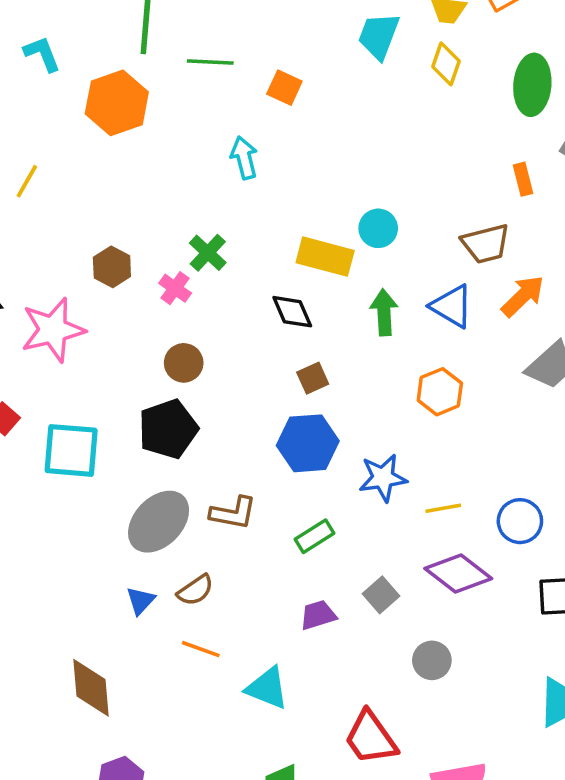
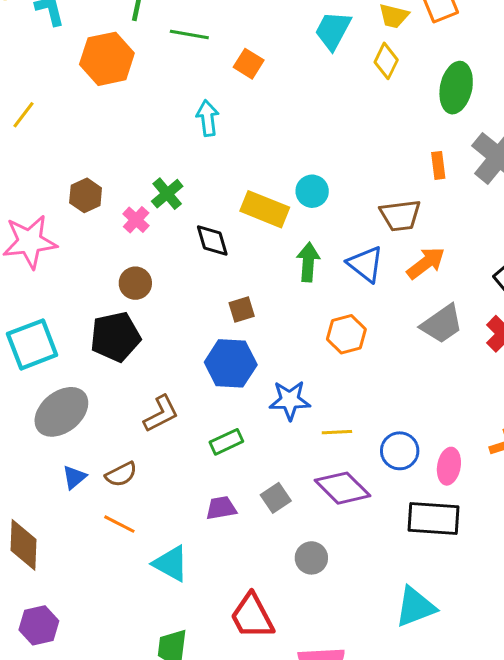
black diamond: (292, 312) -> (212, 241), moved
cyan square: (71, 450) -> (32, 344), turned -33
brown L-shape: (233, 513) -> (161, 414), turned -45
gray ellipse: (159, 522) -> (61, 412), moved

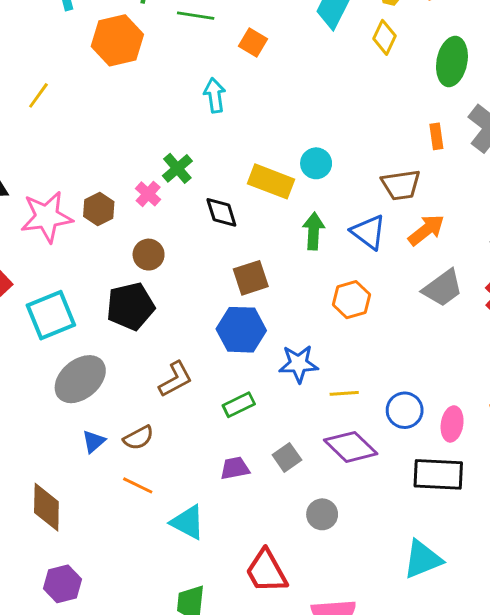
brown hexagon: (86, 195) -> (99, 209), moved
brown square: (242, 309) -> (251, 278), size x1.4

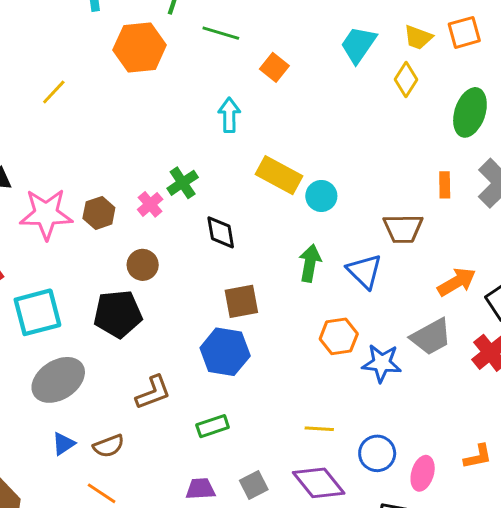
yellow rectangle: (271, 181) -> (279, 175), moved
orange arrow: (426, 230) -> (457, 282), moved
blue star: (298, 364) -> (382, 363), moved

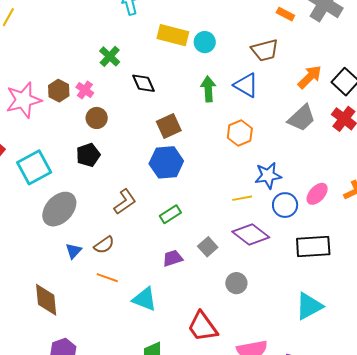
orange rectangle: (445, 185) -> (285, 14), turned -48
pink cross: (150, 204) -> (85, 90), moved
black pentagon: (118, 314) -> (88, 155), size x0.7
blue star: (382, 363) -> (268, 176), moved
pink ellipse: (423, 473) -> (317, 194), moved, turned 40

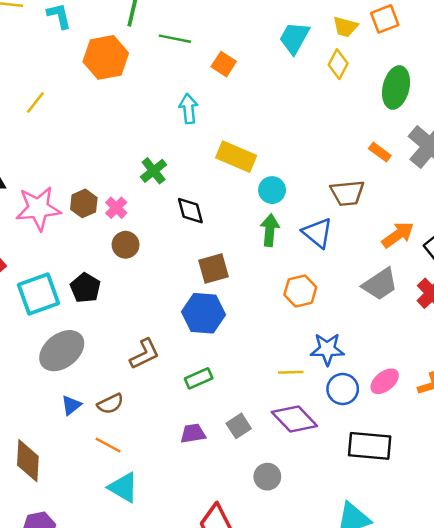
cyan circle: (205, 42) -> (272, 190), moved
black pentagon: (88, 155) -> (85, 288), moved, turned -30
cyan triangle: (145, 299) -> (123, 487), moved

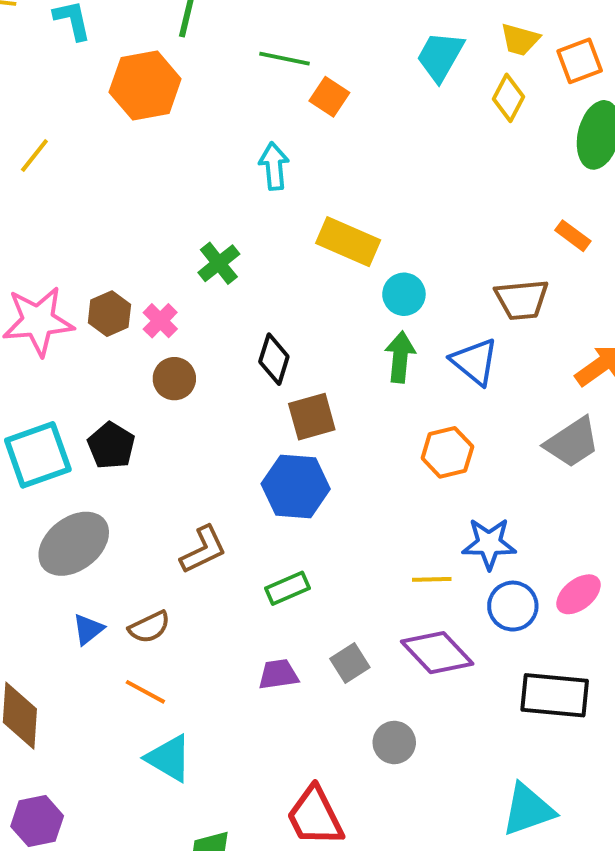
orange square: (385, 19) -> (580, 61), moved
green line: (175, 39) -> (284, 59), moved
black diamond: (190, 211) -> (274, 359), moved, turned 32

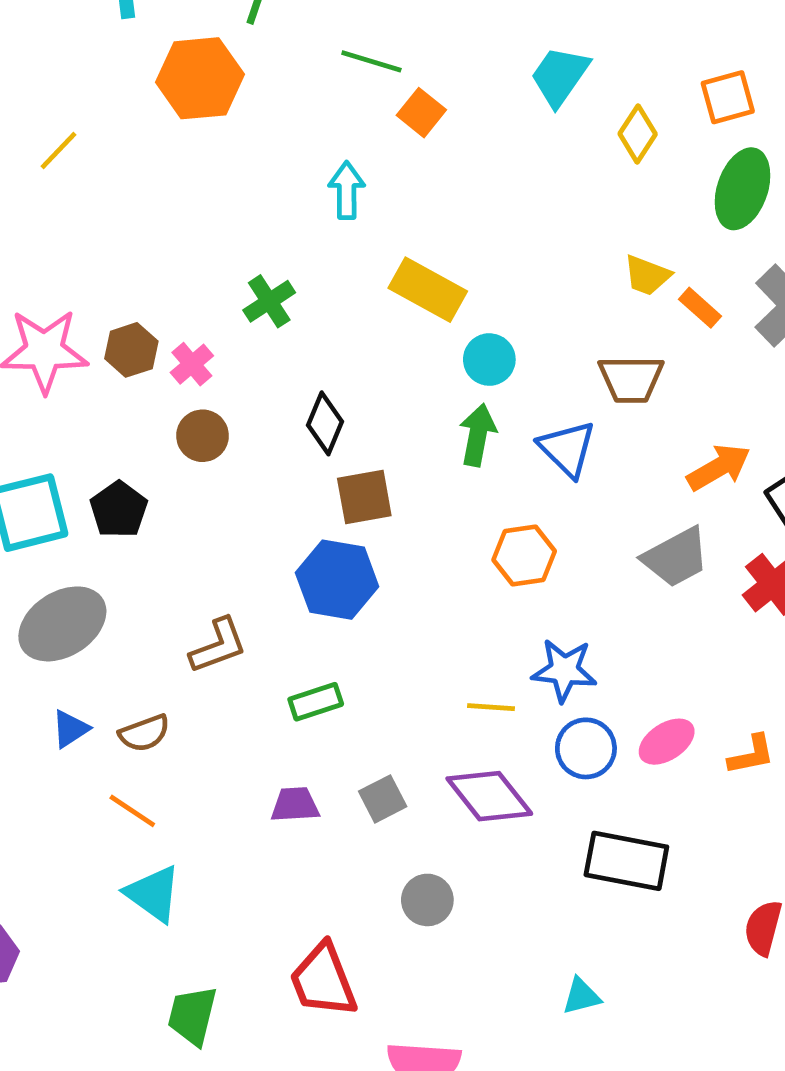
yellow trapezoid: (520, 40) -> (647, 275), moved
cyan triangle: (528, 810) -> (581, 996), size x0.6

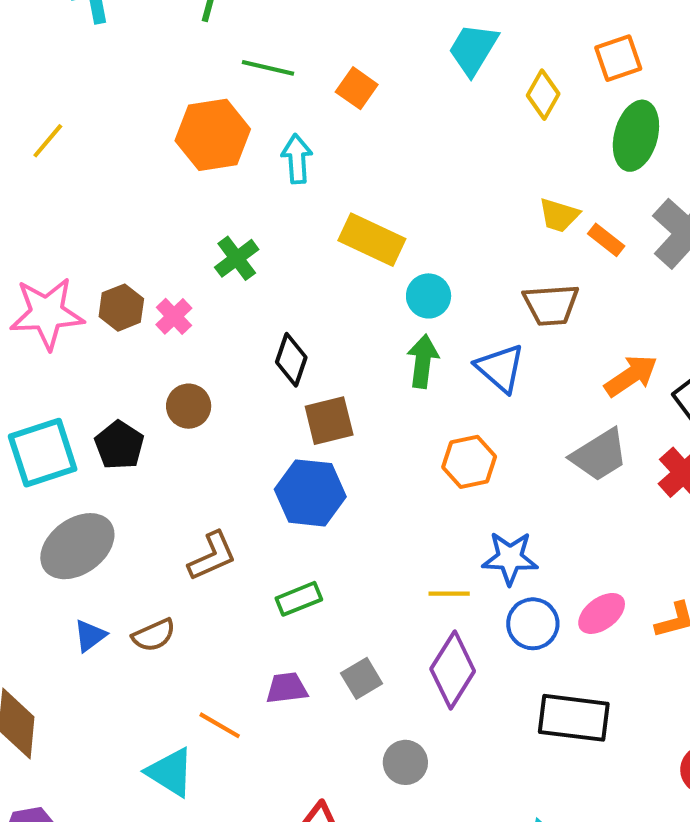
green line: (371, 61) -> (268, 68), moved
orange hexagon: (200, 78) -> (213, 135), moved
brown circle: (202, 436) -> (189, 406), moved
purple diamond: (489, 796) -> (453, 670), turned 74
orange line: (132, 811) -> (220, 725), moved

